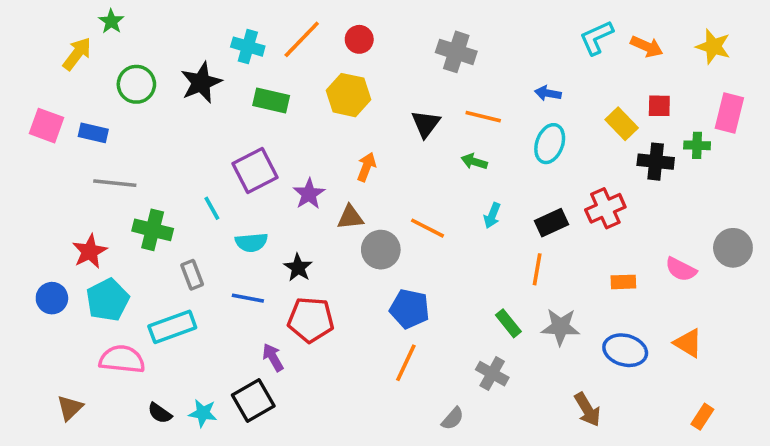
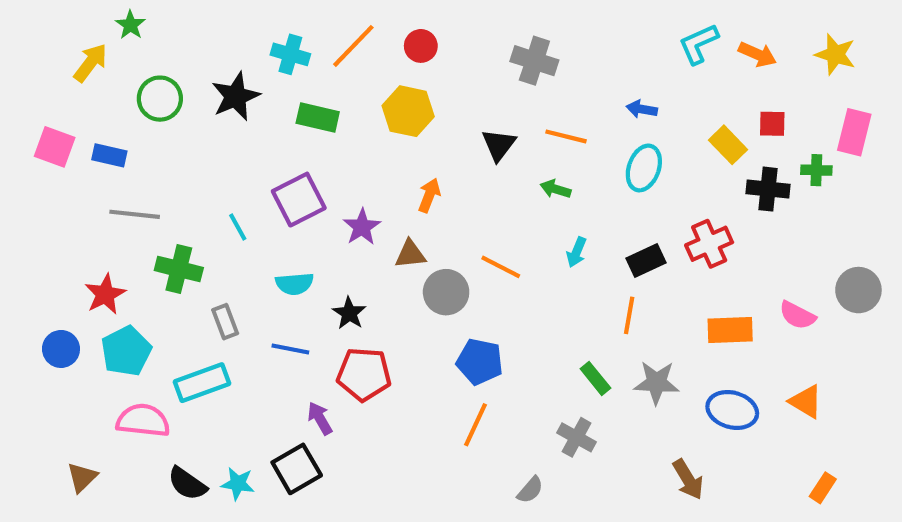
cyan line: (212, 208) -> (238, 227), moved
orange rectangle: (623, 282) -> (730, 330), size x1.5
black semicircle: (160, 413) -> (187, 484), size x1.4

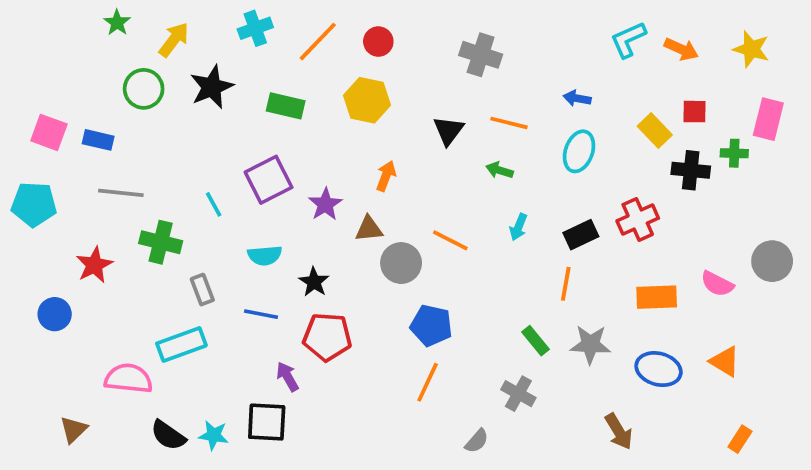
cyan cross: (290, 54) -> (255, 28), moved, turned -36
yellow arrow: (90, 63) -> (174, 40), moved
cyan pentagon: (126, 351) -> (34, 204), moved, turned 30
black square: (297, 469) -> (267, 422), turned 33

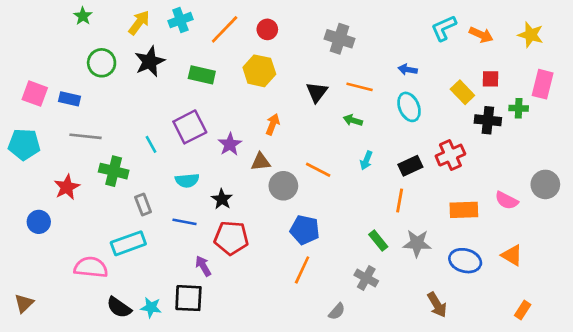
yellow arrow: (174, 40) -> (139, 23), moved
cyan ellipse: (579, 151) -> (409, 107), turned -44
brown triangle: (74, 430) -> (24, 303), moved

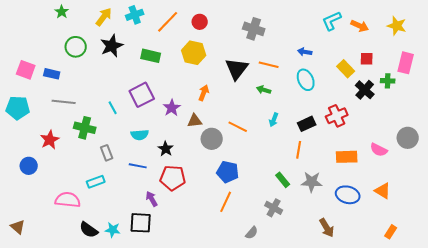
black triangle: (317, 92) -> (237, 69), size x1.4
black cross: (488, 120) -> (365, 90), turned 36
cyan rectangle: (128, 243) -> (96, 182), size x0.7
brown triangle: (24, 303) -> (18, 227), turned -35

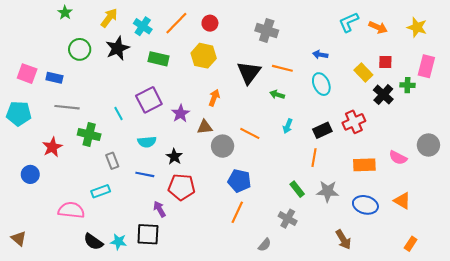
cyan cross: (135, 15) -> (143, 26), moved, turned -36

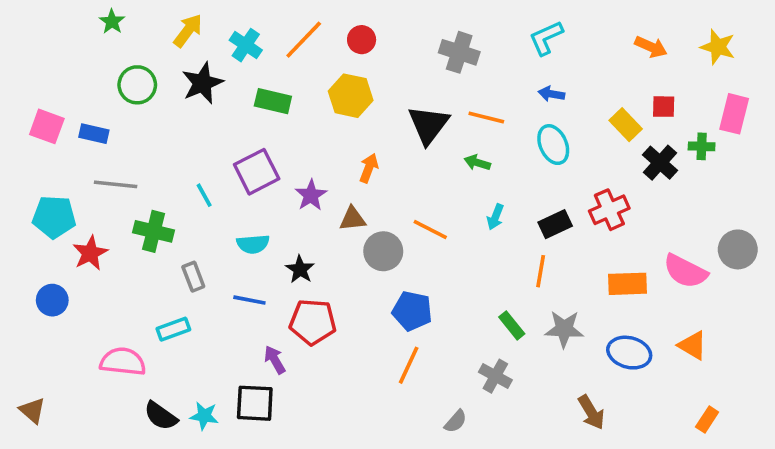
cyan L-shape: (349, 22) -> (546, 38), moved
cyan pentagon: (19, 113) -> (54, 217), moved
pink semicircle: (398, 158) -> (685, 271), size x1.4

